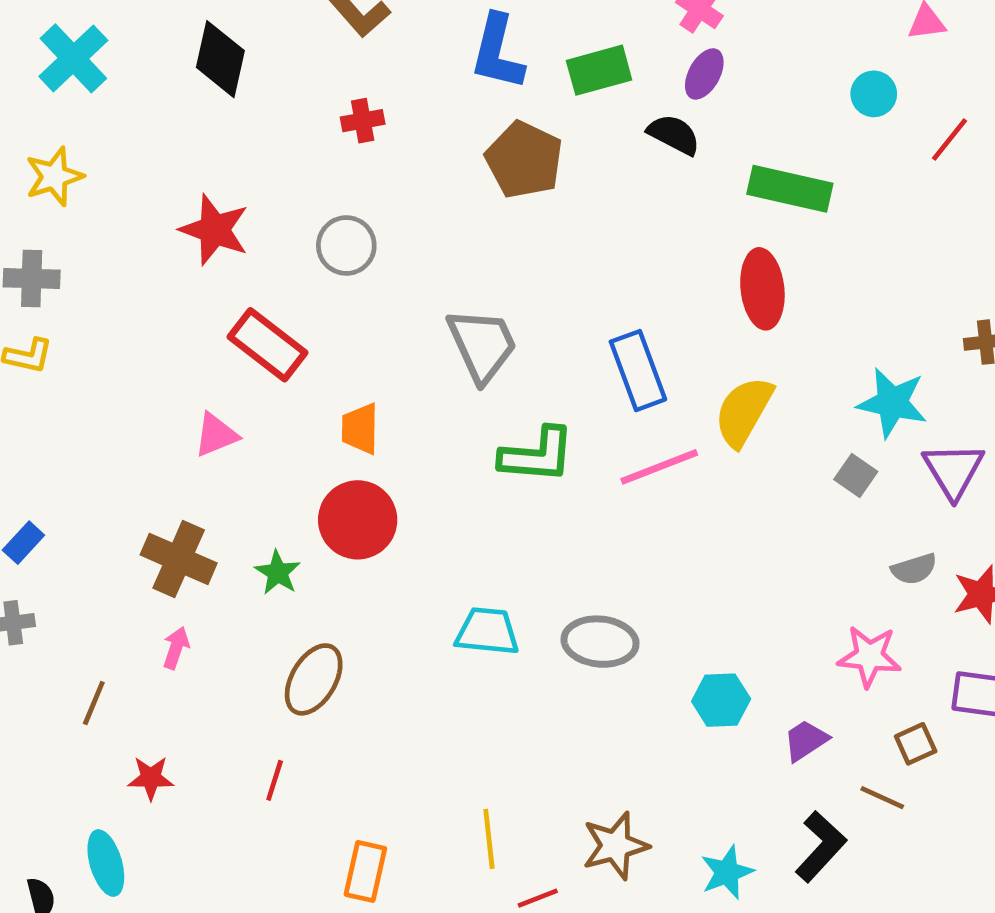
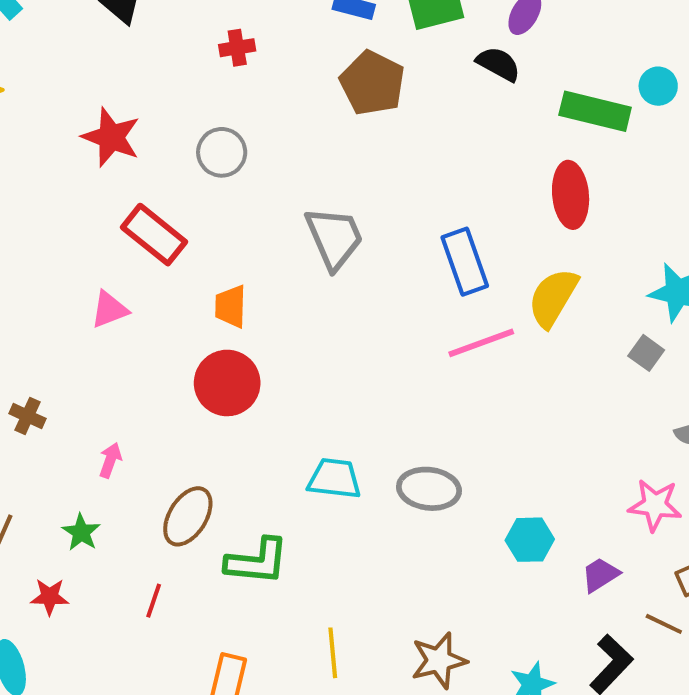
cyan circle: (874, 94) -> (658, 86), moved
green L-shape: (537, 455) -> (257, 561), moved
brown cross: (179, 559) -> (27, 416), moved, size x0.6
green star: (278, 573) -> (81, 532), moved
pink arrow: (176, 648) -> (110, 460), moved

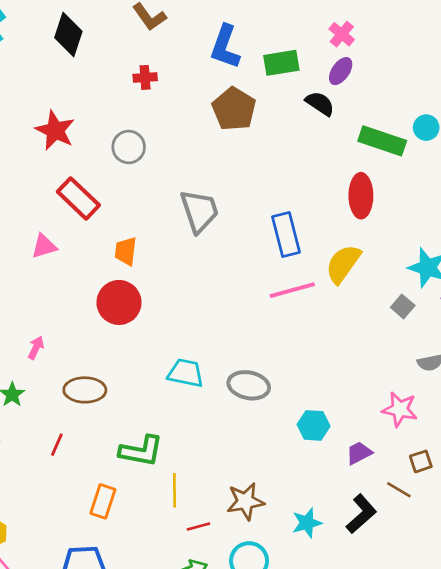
brown ellipse: (188, 516) -> (85, 390), turned 54
green L-shape: (257, 561) -> (141, 451), moved

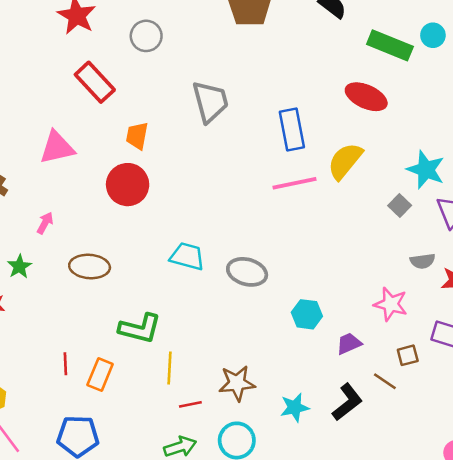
red ellipse: (361, 196) -> (366, 97), turned -69
pink triangle: (44, 246) -> (57, 148), moved, size x1.4
red line: (57, 445) -> (65, 364), moved, turned -30

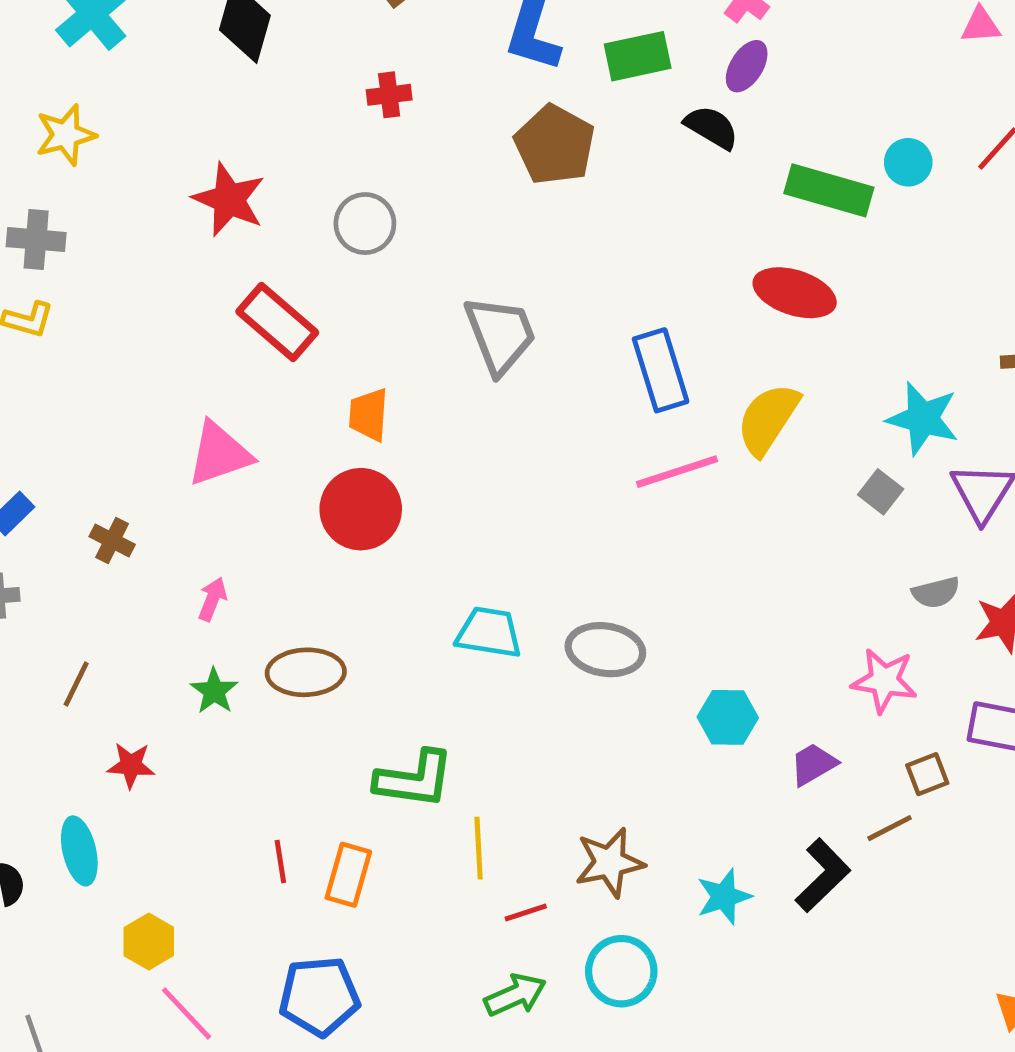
green star: (19, 266) -> (214, 691), moved
brown line: (385, 381) -> (890, 828), turned -55

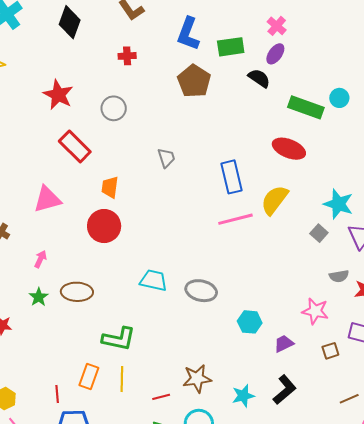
gray trapezoid: (500, 335) -> (166, 158), size x0.6
brown line: (890, 828) -> (349, 399), moved
yellow line: (479, 848) -> (122, 379), moved
red line: (280, 862) -> (57, 394), moved

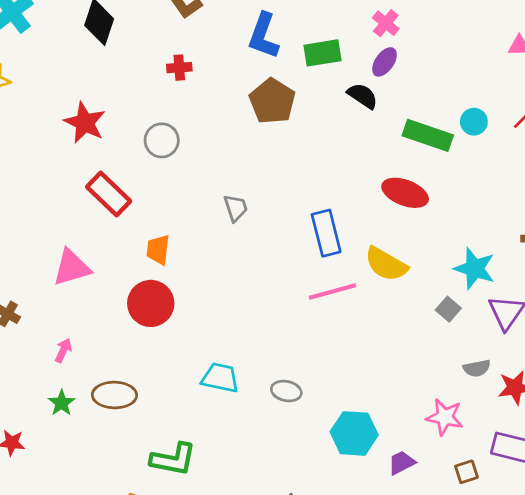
yellow semicircle: (274, 200) -> (386, 264), turned -96
gray ellipse: (201, 291) -> (286, 391), size x0.7
cyan hexagon: (250, 322) -> (354, 433), size x1.4

